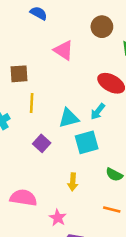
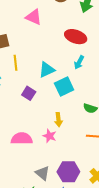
cyan arrow: (98, 112) -> (79, 62), moved
pink star: (58, 218) -> (50, 136), moved

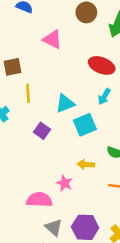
yellow arrow: (58, 120) -> (86, 164), moved, turned 96
pink semicircle: (22, 139) -> (39, 200), moved

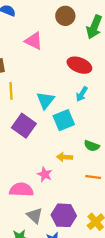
cyan triangle: (65, 104) -> (45, 100), turned -30
purple square: (42, 131) -> (24, 126), size x1.5

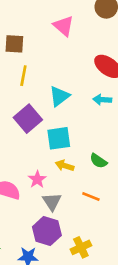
cyan arrow: (82, 94) -> (102, 100), turned 48
cyan square: (64, 120) -> (59, 138), moved
gray triangle: (35, 215) -> (52, 202), moved

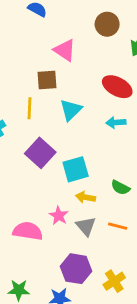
brown square: (14, 44) -> (47, 80), moved
cyan triangle: (59, 96) -> (71, 110), moved
gray triangle: (52, 202) -> (86, 226), moved

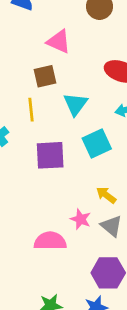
purple square: (40, 153) -> (50, 155), turned -36
cyan square: (76, 169) -> (97, 144), moved
yellow arrow: (86, 197) -> (106, 195), turned 36

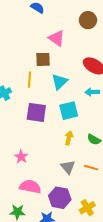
yellow arrow: (106, 195) -> (69, 138), moved, turned 56
pink star: (81, 219) -> (21, 157), moved
pink semicircle: (50, 241) -> (30, 187), moved

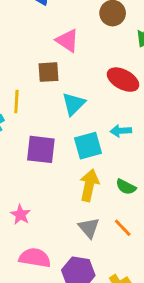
yellow line: (29, 80) -> (16, 102), moved
cyan arrow: (92, 92) -> (121, 131), moved
yellow arrow: (69, 138) -> (89, 185), size x1.5
orange line: (91, 168) -> (123, 228), turned 32

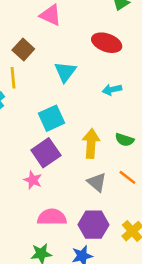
brown square: (48, 72) -> (23, 49), moved, turned -35
cyan square: (88, 146) -> (52, 118), moved
purple square: (41, 149) -> (46, 153), moved, turned -32

